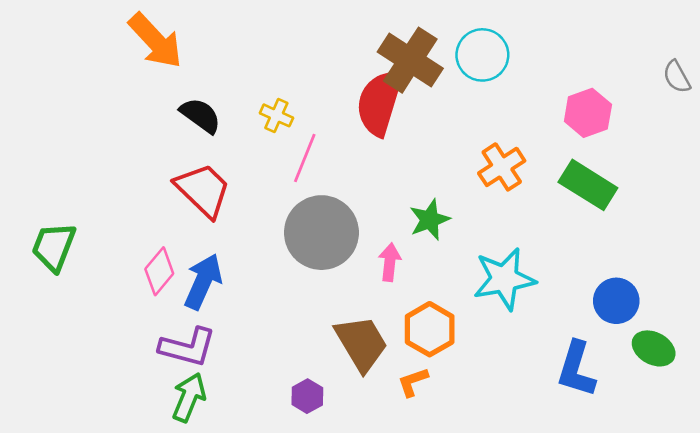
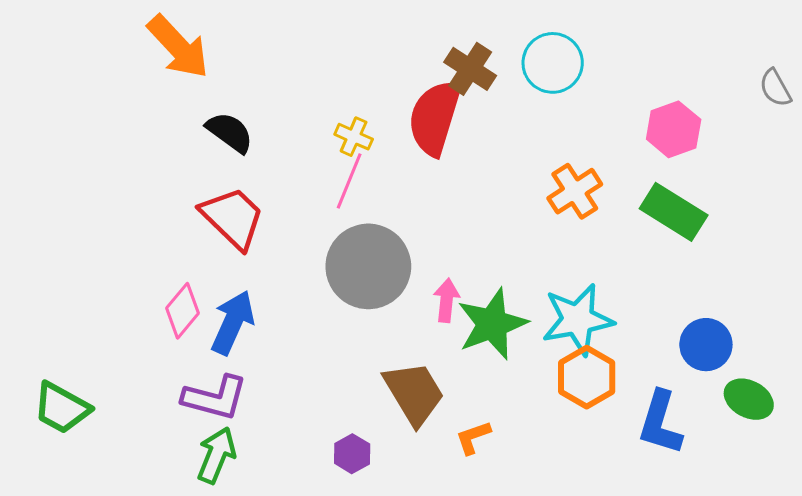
brown cross: (410, 60) -> (470, 69), size x0.7
yellow cross: (276, 115) -> (354, 137), moved
green star: (430, 220) -> (492, 324), moved, size x1.5
green trapezoid: (54, 247) -> (62, 408), moved, turned -82
orange hexagon: (430, 329) -> (587, 377), moved

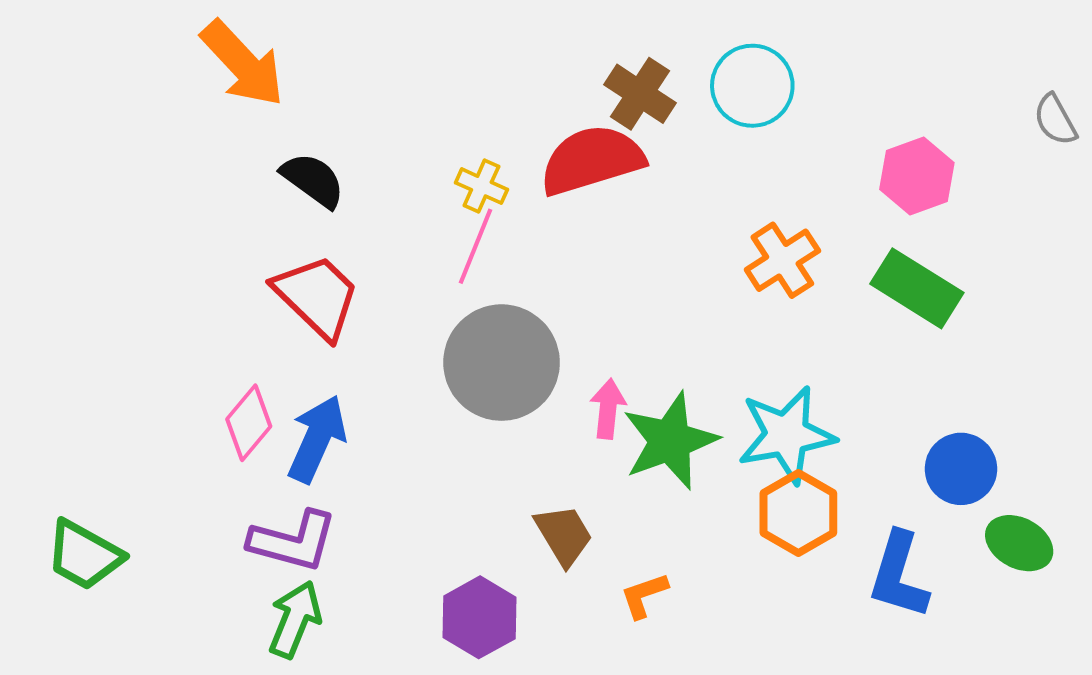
red semicircle: (435, 118) -> (592, 160), turned 56
brown trapezoid: (414, 393) -> (564, 535), size x0.7
purple hexagon: (352, 454) -> (479, 617), size x1.5

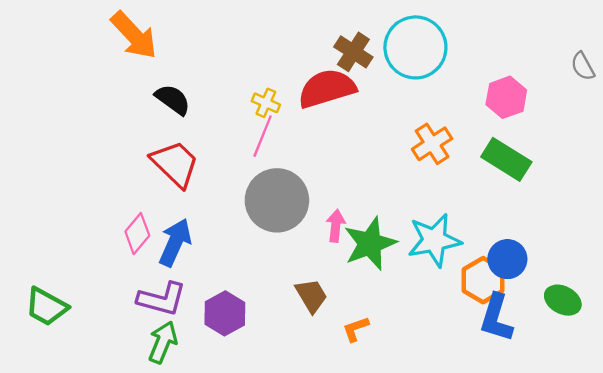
cyan circle: (752, 86) -> (415, 47), size x1.4
blue circle: (961, 469) -> (507, 259), moved
orange hexagon: (798, 513) -> (483, 280), moved
purple hexagon: (479, 617) -> (225, 313), moved

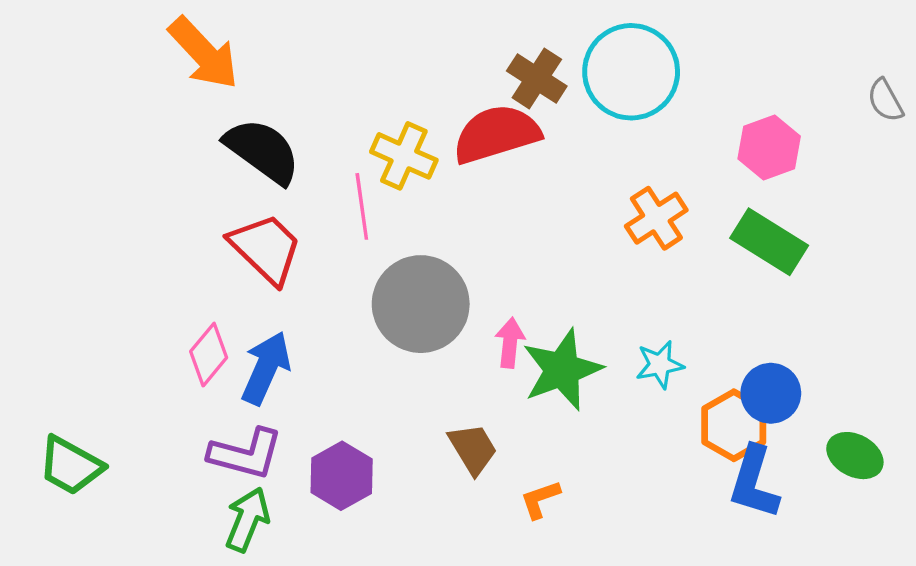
black semicircle: (173, 100) -> (262, 151), size x1.4
yellow cross: (266, 103) -> (404, 156), size x1.5
pink line: (263, 136) -> (362, 206), moved, turned -30
cyan star: (434, 240) -> (660, 365), size x0.6

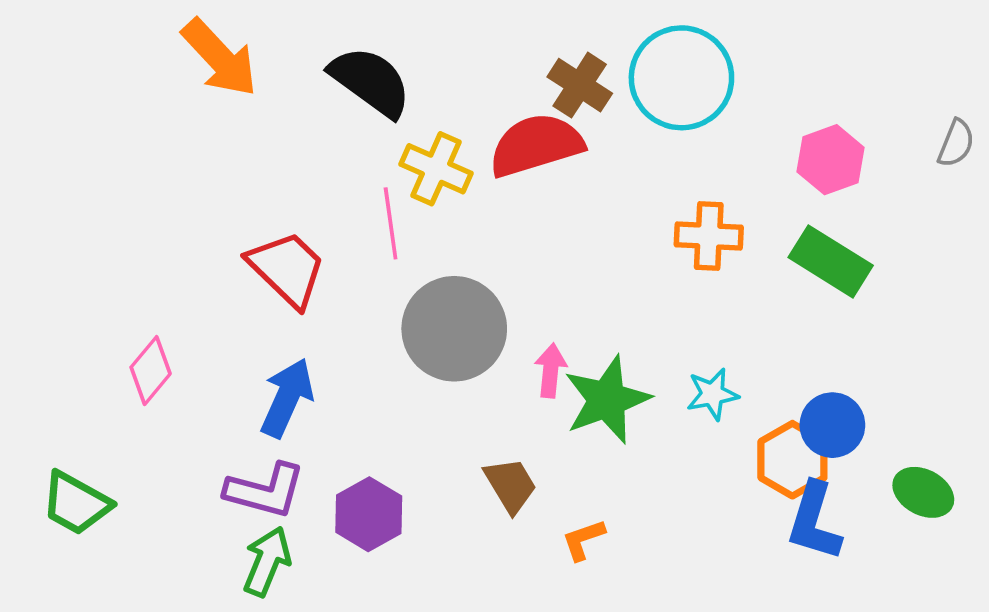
gray semicircle: (885, 100) -> (956, 143), moved, turned -129
black semicircle: (262, 151) -> (371, 81), moved
orange cross: (656, 218) -> (709, 236), turned 36
pink diamond: (209, 355) -> (151, 371), moved

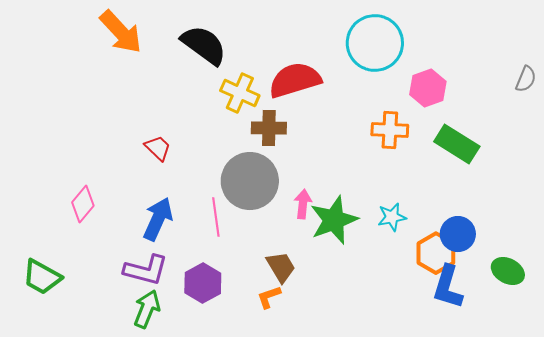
brown cross: (580, 85) -> (269, 128), moved, turned -32
pink hexagon: (831, 160) -> (428, 88), moved
pink line: (391, 223) -> (216, 217), moved
red trapezoid: (287, 269) -> (158, 148), size x0.6
orange L-shape: (583, 540) -> (269, 297), moved

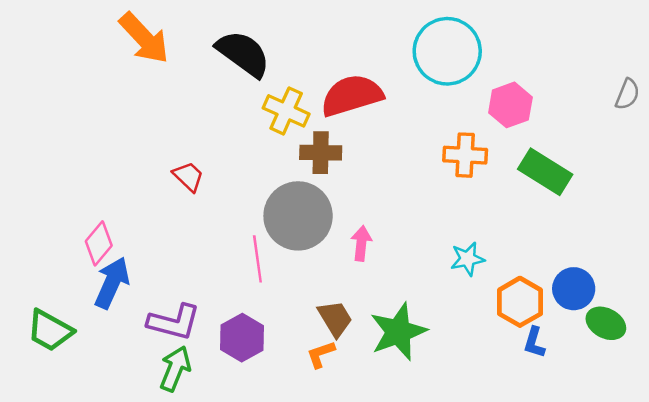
blue arrow: (158, 219) -> (112, 283), moved
green star: (334, 220) -> (398, 332), moved
blue circle: (458, 234) -> (574, 289), moved
blue L-shape: (448, 287) -> (534, 342), size x0.6

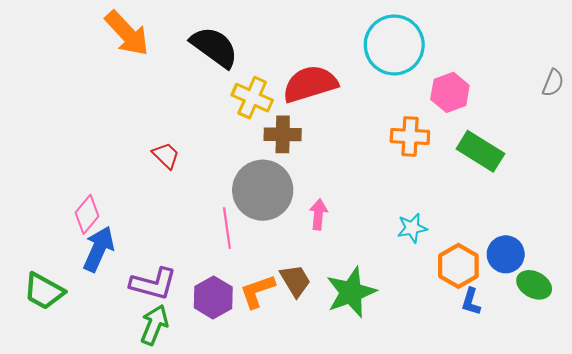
orange L-shape: (321, 354) -> (257, 291), moved, size x1.4

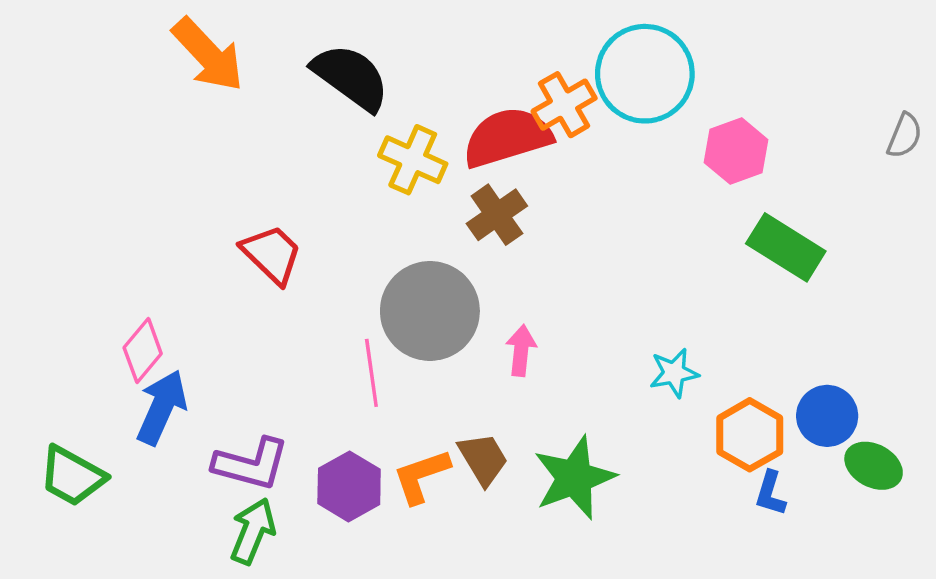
brown cross: (283, 134) -> (497, 215), moved, turned -36
orange cross: (410, 136) -> (564, 105), moved, turned -33
red trapezoid: (166, 155) -> (272, 254), size x1.4

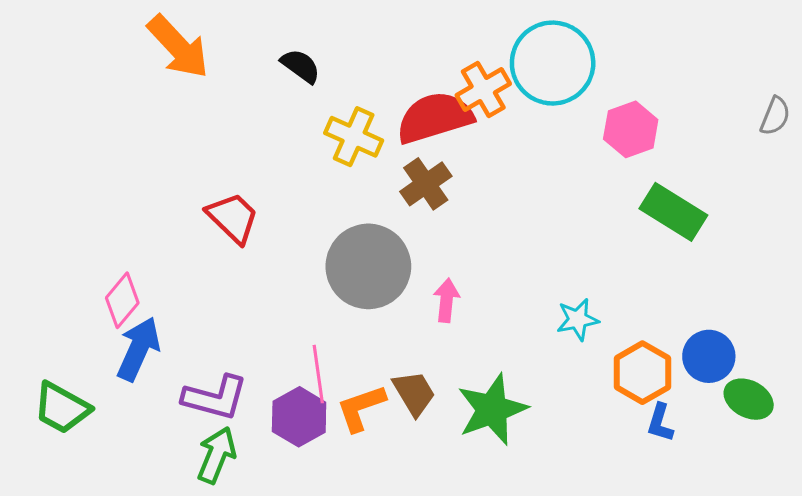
black semicircle: (351, 77) -> (301, 66), size x0.6
pink line: (371, 373) -> (318, 374), moved

